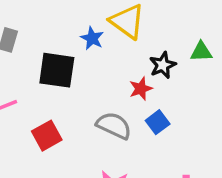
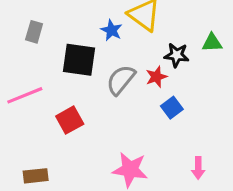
black star: (163, 65) -> (177, 55), turned 30
gray semicircle: (114, 126) -> (121, 80), moved, turned -76

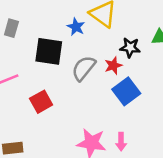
blue square: (172, 108) -> (126, 91), size x1.5
pink arrow: (198, 168) -> (121, 142), moved

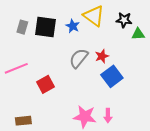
black star: (130, 48) -> (124, 20), moved
black square: (49, 51) -> (45, 27), moved

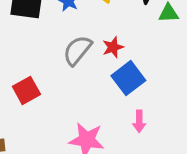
pink arrow: (108, 116) -> (139, 121), moved

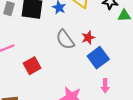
gray semicircle: (77, 50) -> (65, 40), turned -75

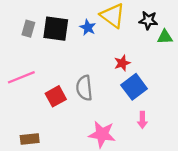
gray semicircle: (65, 40) -> (84, 88), moved, turned 30

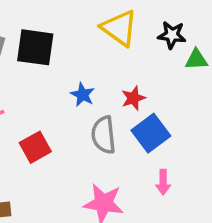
blue star: (88, 27) -> (83, 95), moved
gray semicircle: (84, 88) -> (104, 135), moved

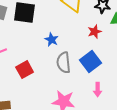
red star: (133, 98) -> (95, 32), moved

